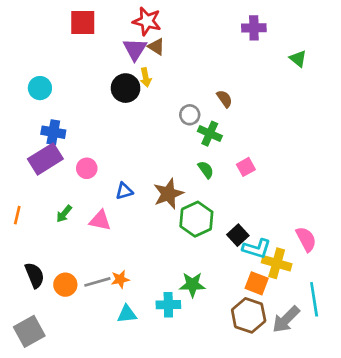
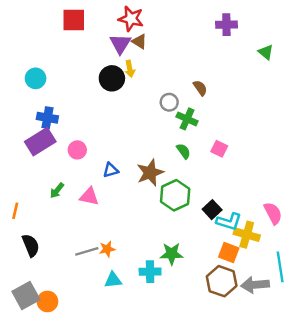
pink square: (246, 167) -> (219, 149), turned -35
orange line: (17, 215) -> (15, 211), moved
orange circle: (65, 285) -> (47, 301), moved
gray arrow: (286, 319) -> (255, 285), turned 40

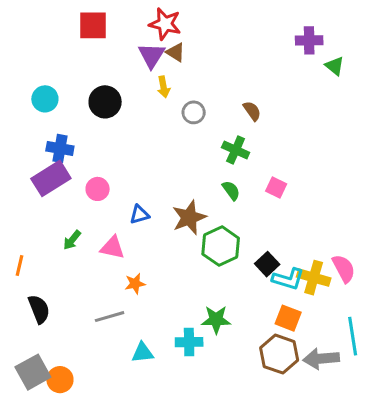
purple cross: (226, 25) -> (309, 40), moved
black circle: (112, 78) -> (105, 102), moved
gray circle: (169, 102) -> (194, 112), moved
yellow cross: (247, 235) -> (314, 278), moved
orange star: (107, 249) -> (135, 284), moved

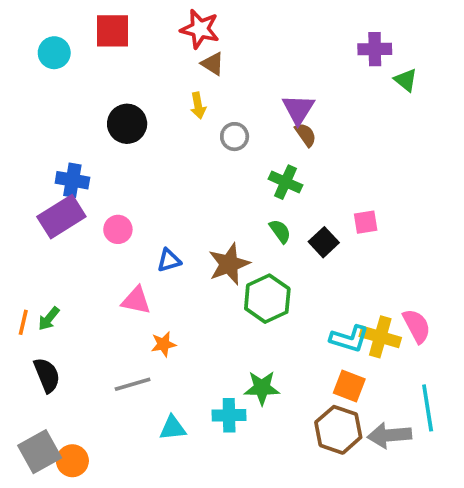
purple triangle: (152, 55) -> (298, 109), moved
cyan circle: (45, 99) -> (54, 53), moved
pink square: (276, 187) -> (366, 222), moved, turned -35
green arrow: (72, 240) -> (49, 319), moved
black square: (267, 264) -> (324, 242), moved

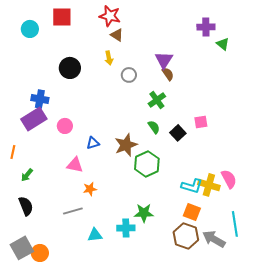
green cross: (286, 182) -> (157, 100), turned 30
orange line: (23, 322) -> (13, 152), moved
gray arrow: (389, 435) -> (214, 239), turned 35

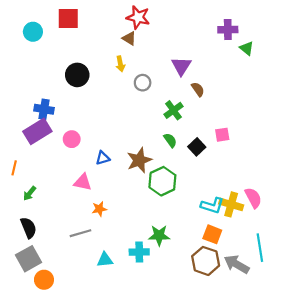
red star: (110, 16) -> (138, 17), moved
brown semicircle: (168, 74) -> (198, 89), moved
gray square: (22, 248) -> (28, 259), moved

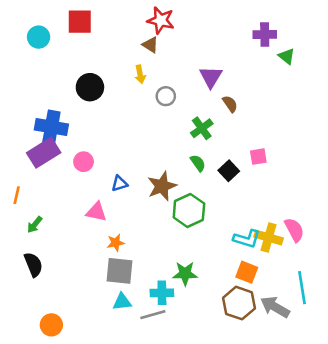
blue cross: (44, 109) -> (51, 127), size x1.4
gray line: (81, 233) -> (153, 315), moved
gray square: (28, 259) -> (120, 271), moved, turned 35

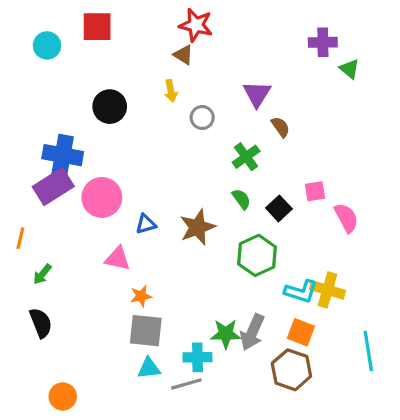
pink circle: (84, 162) -> (102, 197), size x1.6
green hexagon: (189, 211) -> (257, 255), moved
pink semicircle: (294, 230) -> (346, 218), moved
gray arrow: (275, 307) -> (252, 332), moved, turned -96

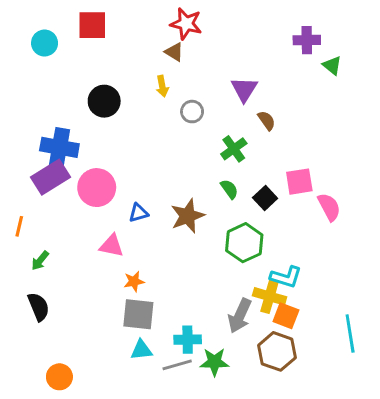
pink square: (315, 191) -> (299, 182), size x1.4
yellow cross: (328, 290) -> (270, 296), moved
green star: (226, 334) -> (214, 362), moved

